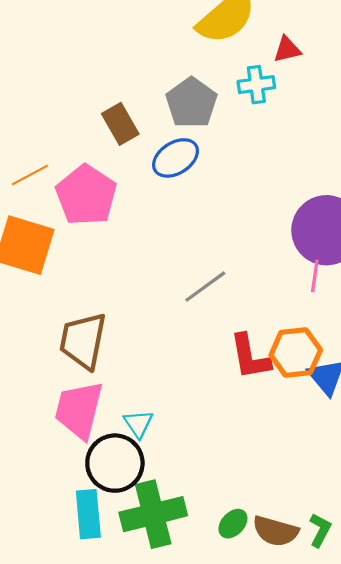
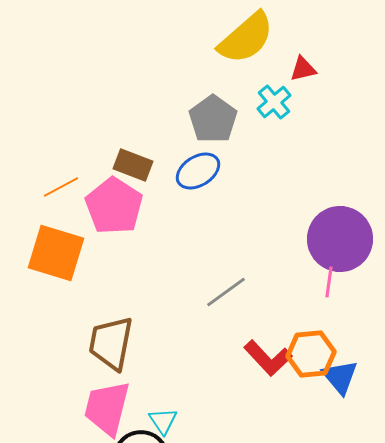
cyan cross: (256, 85) -> (274, 102), turned -32
brown rectangle: (120, 124) -> (133, 165), moved, turned -39
red L-shape: (250, 357) -> (268, 358), turned -33

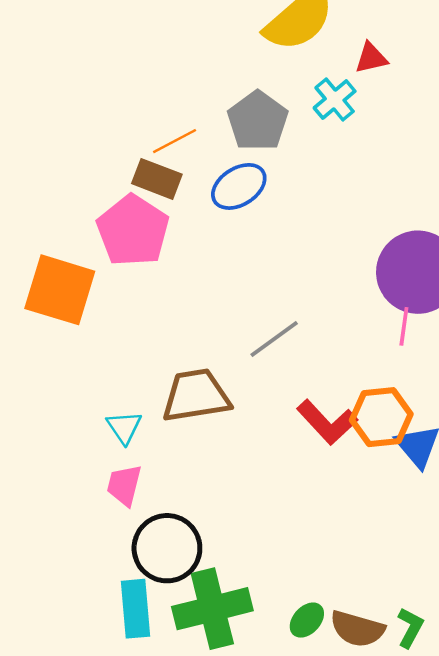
orange line: (61, 187) -> (175, 141), moved
brown trapezoid: (111, 343) -> (196, 396), moved, turned 70
pink trapezoid: (107, 408) -> (124, 485), size x0.6
cyan triangle: (163, 421) -> (124, 427), moved

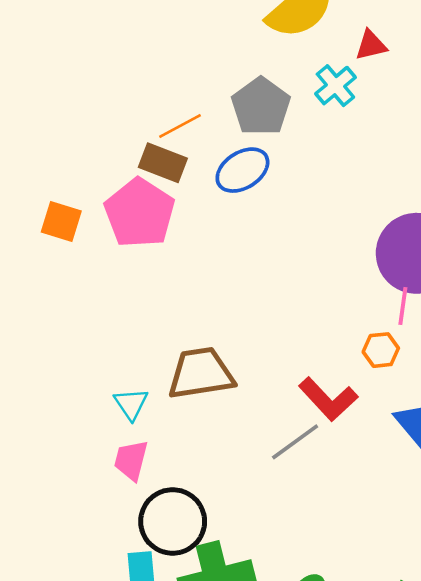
orange square: (60, 290) -> (61, 222), moved, size x0.6
gray line: (274, 339) -> (295, 442), moved
orange hexagon: (381, 417) -> (381, 350), moved, size x0.6

